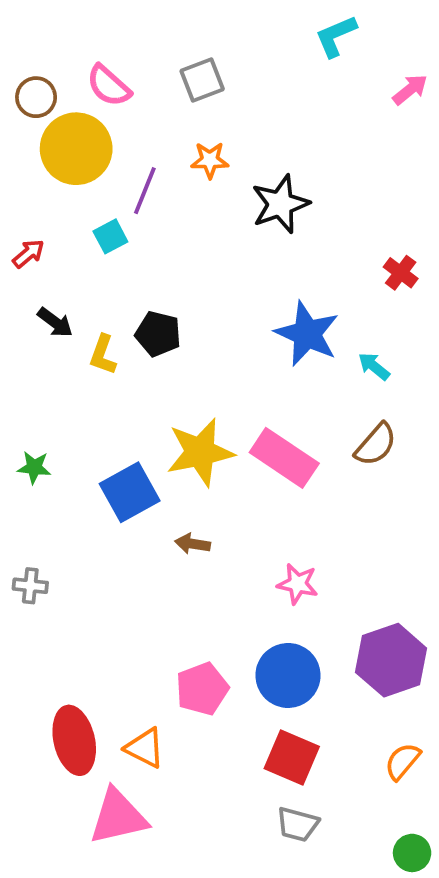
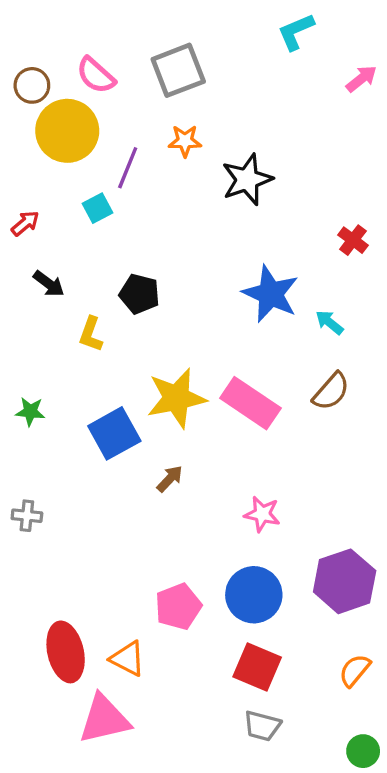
gray square: (202, 80) -> (178, 70), size x1.4
yellow L-shape: (103, 355) -> (91, 334), moved
brown arrow: (193, 544) -> (170, 479), turned 124

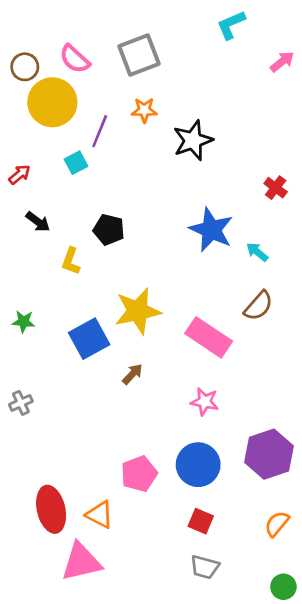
pink rectangle: (250, 403) -> (209, 337), moved
gray cross: (27, 516) -> (21, 403), turned -30
red square: (257, 667) -> (201, 521), size x0.7

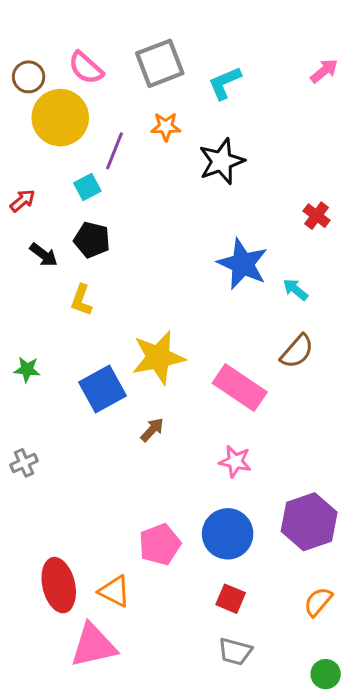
cyan L-shape: (231, 25) -> (225, 83), moved
black pentagon: (109, 230) -> (92, 240), moved

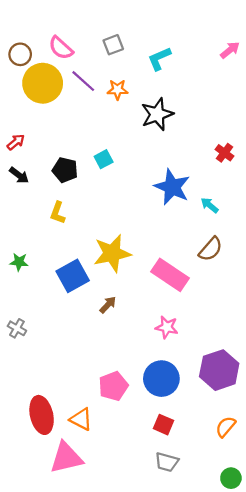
gray square: (160, 63) -> (113, 45), size x0.6
purple line: (115, 151) -> (83, 81), moved, turned -70
cyan square: (87, 187) -> (104, 159), moved
black arrow: (44, 255) -> (19, 175), moved
gray cross: (24, 463) -> (17, 328), turned -36

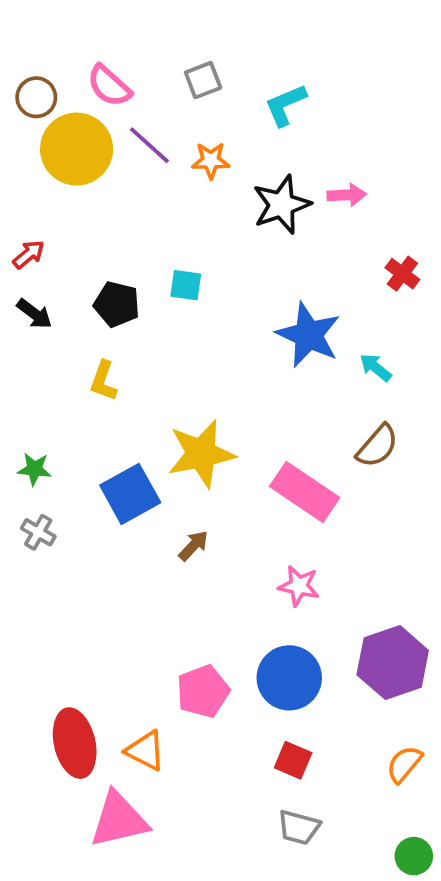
pink arrow: (230, 50) -> (347, 195), moved, turned 36
cyan square: (104, 159) -> (186, 285), turned 36
gray cross: (17, 328) -> (38, 532), moved

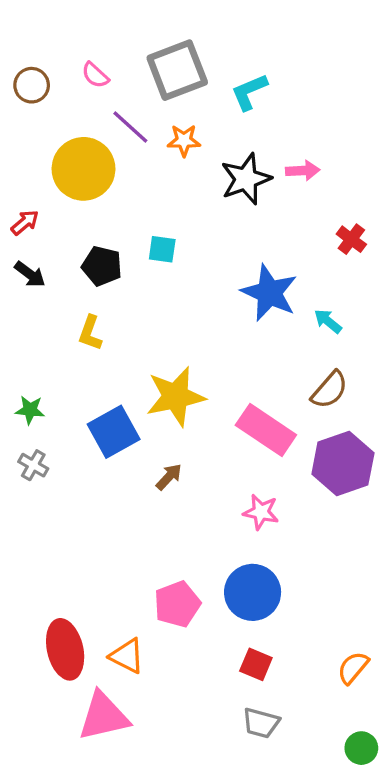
gray square: (203, 80) -> (177, 70), size x1.8
pink semicircle: (109, 86) -> (95, 75), size x0.7
yellow circle: (77, 149) -> (83, 169), moved
purple hexagon: (393, 663) -> (343, 463), moved

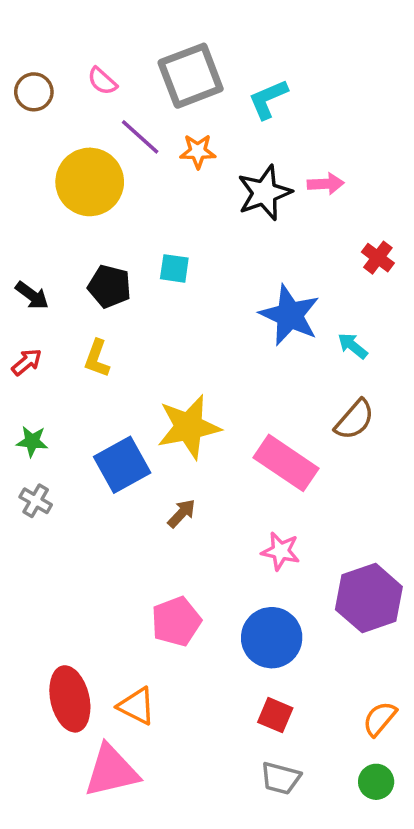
red arrow: (25, 222) -> (27, 362), moved
purple hexagon: (343, 463) -> (369, 598), moved
pink pentagon: (177, 604) -> (176, 621), moved
green circle: (361, 748) -> (376, 782), moved

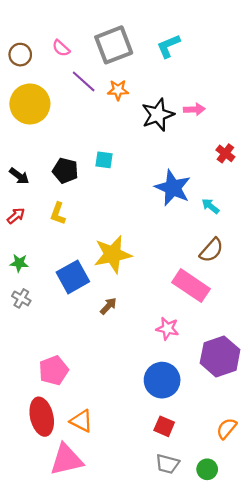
cyan L-shape: (268, 99) -> (168, 46), moved
yellow circle: (90, 182) -> (30, 104), moved
pink rectangle: (286, 463) -> (191, 286), moved
pink pentagon: (176, 621) -> (54, 370), moved
green circle: (376, 782) -> (207, 469), moved

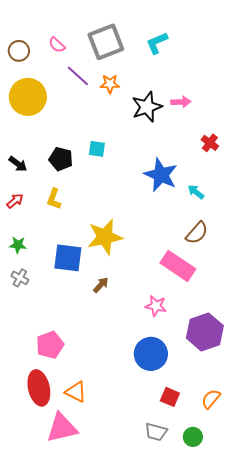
blue square: (73, 277) -> (68, 258), turned 36
red square: (164, 426) -> (170, 397), moved

